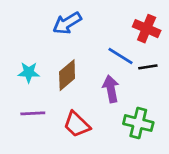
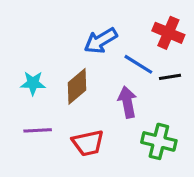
blue arrow: (67, 23) -> (101, 41), moved
red trapezoid: (77, 124) -> (88, 143), turned -56

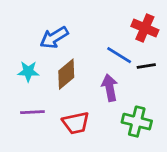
blue arrow: (101, 41) -> (54, 38), moved

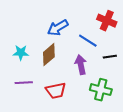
blue arrow: (54, 38) -> (58, 28), moved
black line: (146, 66) -> (110, 57), moved

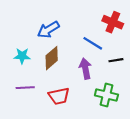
blue arrow: (58, 28) -> (48, 30), moved

